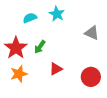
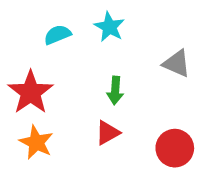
green arrow: (40, 47) -> (115, 90), moved, turned -32
orange star: (19, 74) -> (36, 142), turned -30

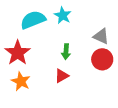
cyan semicircle: (57, 35) -> (33, 20), size x1.6
red circle: (175, 148) -> (102, 59), moved

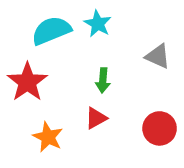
red circle: (102, 59) -> (160, 128), moved
orange star: (21, 81) -> (48, 137), moved

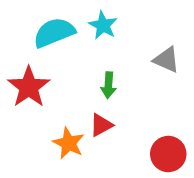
red circle: (160, 128) -> (168, 154), moved
orange star: (48, 137) -> (69, 143), moved

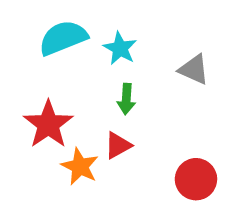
cyan star: (103, 25) -> (120, 48), moved
red star: (29, 87) -> (48, 124), moved

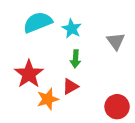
gray triangle: (194, 69) -> (116, 41), turned 30
orange star: (80, 167) -> (48, 99), turned 30

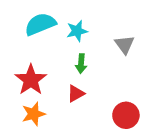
cyan star: (72, 29) -> (77, 31), turned 30
orange star: (48, 99) -> (34, 114), moved

